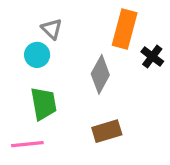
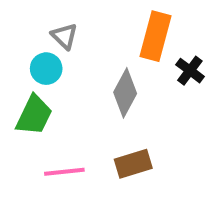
green trapezoid: (44, 104) -> (34, 115), moved, turned 36
pink line: (27, 144) -> (64, 172), moved

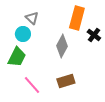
pink line: (64, 172) -> (32, 85), turned 54

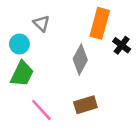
cyan circle: (23, 34) -> (19, 44), moved

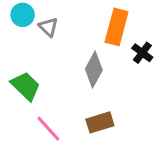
cyan circle: (19, 44) -> (23, 15), moved
green trapezoid: (22, 74) -> (26, 86), turned -72

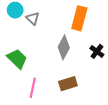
black cross: (142, 53) -> (97, 51), moved
pink line: (48, 129) -> (33, 88), turned 54

